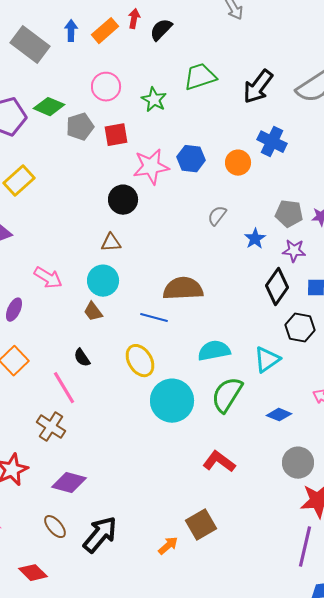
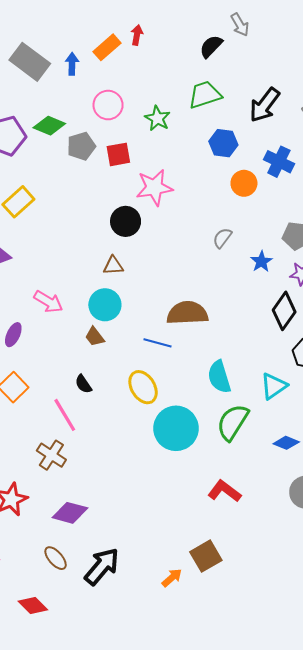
black semicircle: (161, 30) -> (211, 46), moved
blue arrow: (71, 31) -> (72, 64), moved
blue hexagon: (191, 159) -> (223, 143), moved
cyan semicircle: (214, 351) -> (219, 377), turned -96

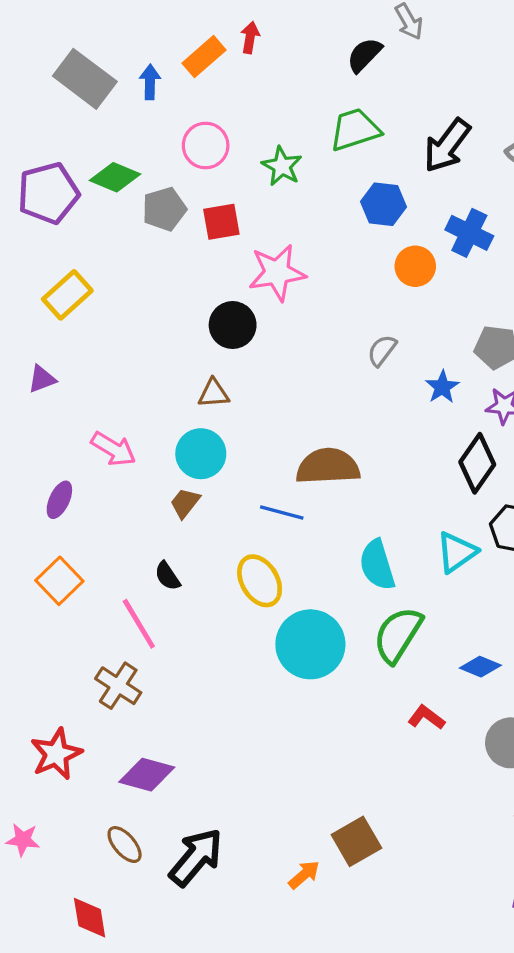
brown trapezoid: (95, 337) -> (185, 503), turned 75
cyan triangle: (274, 386) -> (457, 552), moved
red L-shape: (224, 491) -> (426, 717), moved, size x0.7
red diamond: (33, 605) -> (90, 918), turned 36

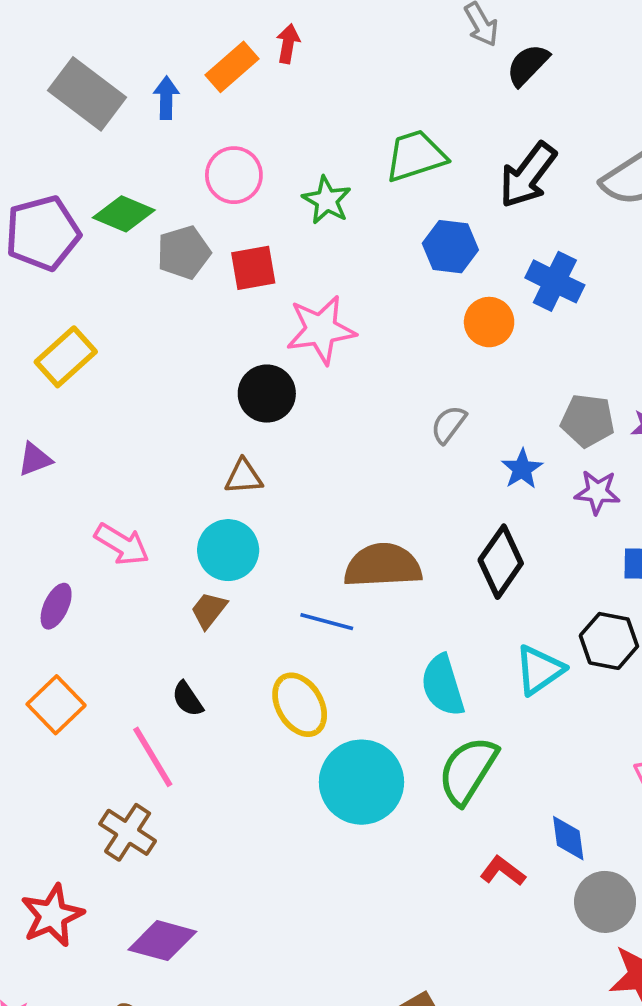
black semicircle: (364, 55) -> (528, 65), moved
black diamond: (477, 463) -> (501, 562), moved
blue diamond: (480, 667) -> (568, 838), moved, turned 60

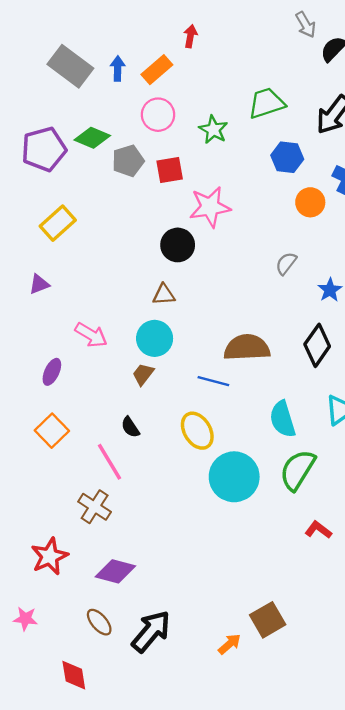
orange rectangle: (232, 67) -> (157, 70), moved

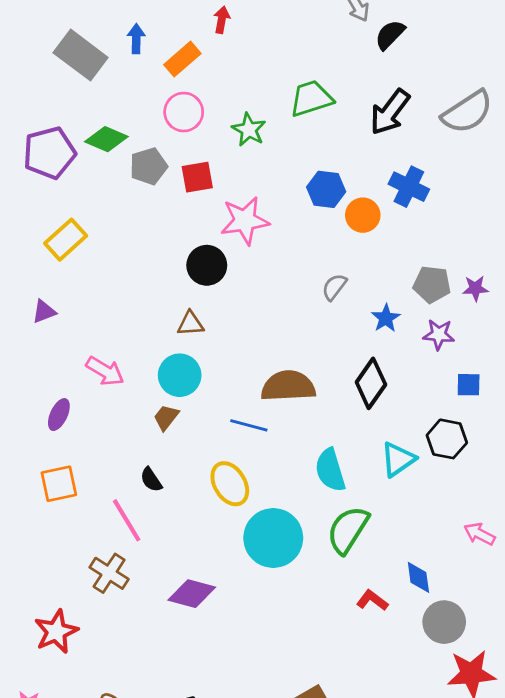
blue arrow: (118, 68) -> (136, 39), moved
blue hexagon: (287, 157) -> (326, 189), moved
orange square: (52, 431) -> (59, 484), turned 32
purple diamond: (115, 571) -> (192, 594), moved

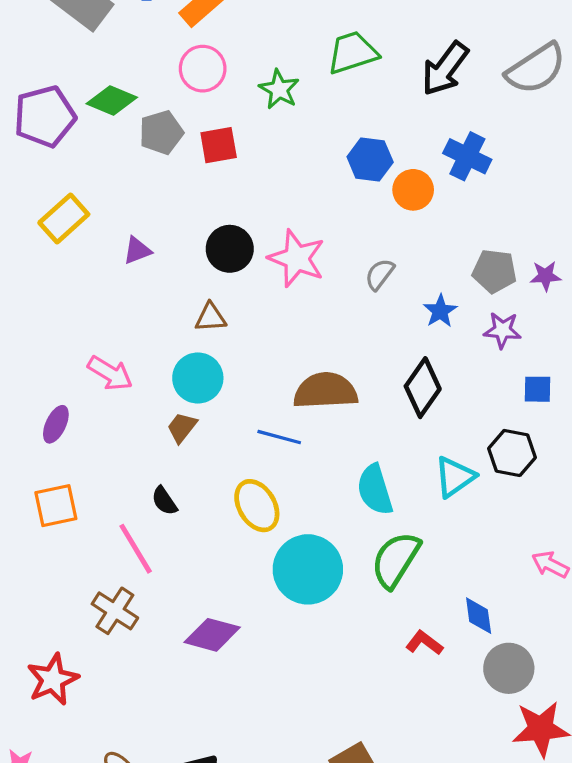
pink star: (245, 221) -> (297, 258), moved, turned 30
purple triangle: (44, 311) -> (137, 250), moved

